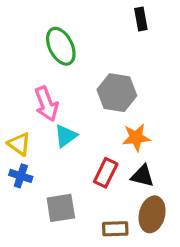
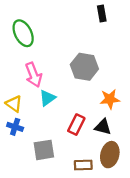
green ellipse: (61, 46) -> (23, 33), moved
orange star: (136, 137) -> (110, 99), moved

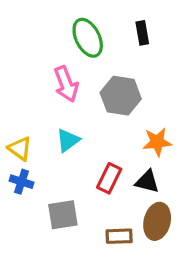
black rectangle: (102, 14) -> (142, 33), moved
green ellipse: (23, 33) -> (88, 38), moved
pink arrow: (34, 75) -> (66, 84), moved

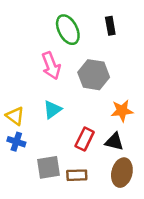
brown rectangle: (119, 236) -> (77, 175), moved

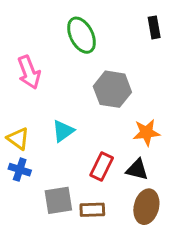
black rectangle: (110, 26) -> (154, 27), moved
pink arrow: (51, 66) -> (29, 72), moved

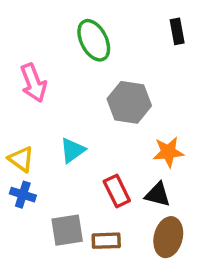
red rectangle: (102, 166) -> (117, 191), turned -52

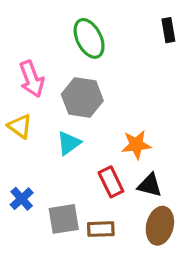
gray hexagon: (129, 102) -> (82, 98), moved
orange star: (168, 152) -> (136, 145), moved
yellow triangle: (21, 159) -> (20, 126), moved
blue cross: (23, 195) -> (22, 199), moved, turned 30

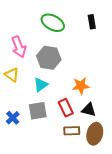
black rectangle: (168, 30) -> (92, 22), moved
green ellipse: (89, 38) -> (53, 23), turned -35
gray square: (64, 219) -> (38, 111), moved
brown rectangle: (101, 229) -> (72, 131), moved

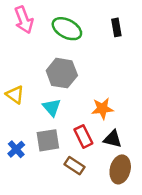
pink arrow: (19, 47) -> (24, 20), moved
cyan triangle: (41, 85) -> (52, 107), turned -35
brown rectangle: (72, 131) -> (75, 166), moved, turned 35

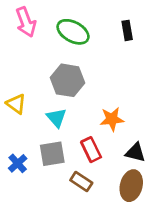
black triangle: (113, 139) -> (135, 152), moved

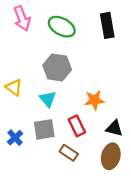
black rectangle: (127, 30) -> (107, 25), size x1.5

